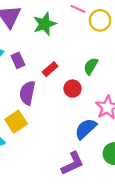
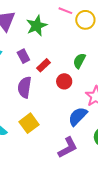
purple rectangle: (18, 60) -> (23, 56), moved
yellow square: (16, 122) -> (29, 123), moved

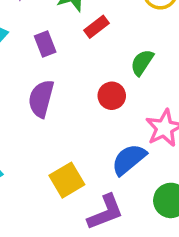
red rectangle: (43, 65) -> (96, 27), moved
yellow square: (29, 123) -> (67, 180), moved

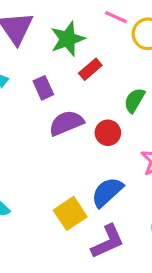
purple semicircle: (41, 99) -> (66, 123), moved, turned 56
blue semicircle: (129, 159) -> (107, 192), moved

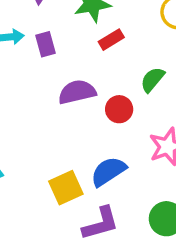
purple rectangle: (43, 88) -> (45, 44), moved

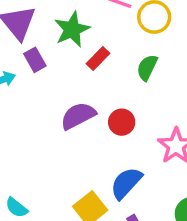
purple rectangle: (45, 44) -> (35, 60), moved
green semicircle: (152, 80) -> (147, 68), moved

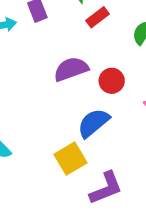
blue semicircle: (126, 183) -> (93, 123), moved

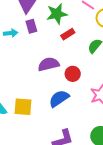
yellow square: (70, 159) -> (23, 107), moved, turned 30

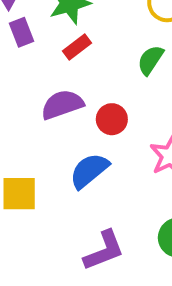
red rectangle: (68, 34) -> (77, 47), moved

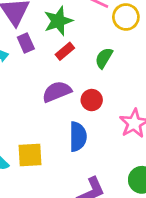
green semicircle: (150, 60) -> (104, 58), moved
blue semicircle: (89, 171) -> (78, 137), turned 132

